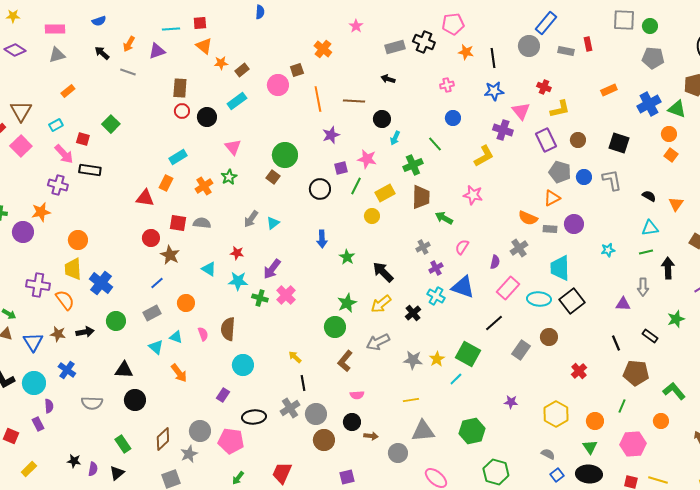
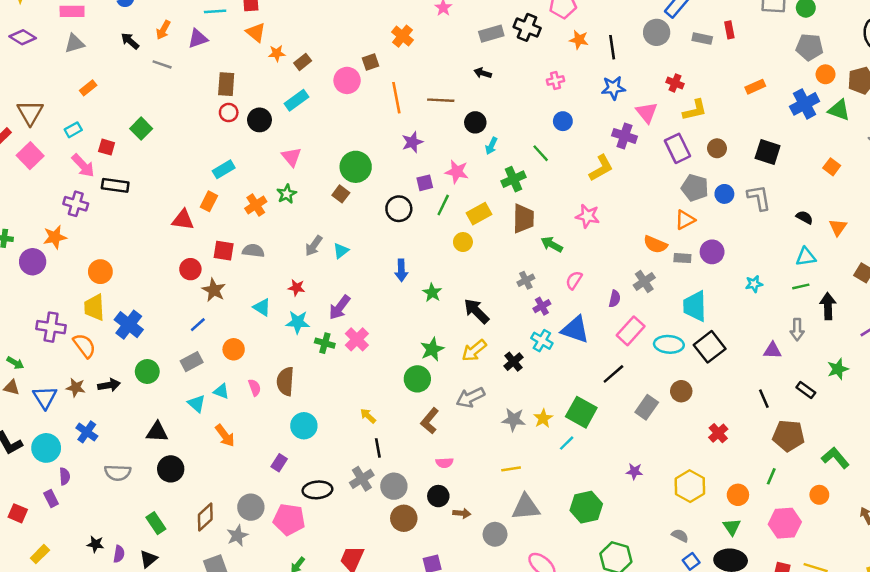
orange circle: (669, 134) -> (826, 74), moved

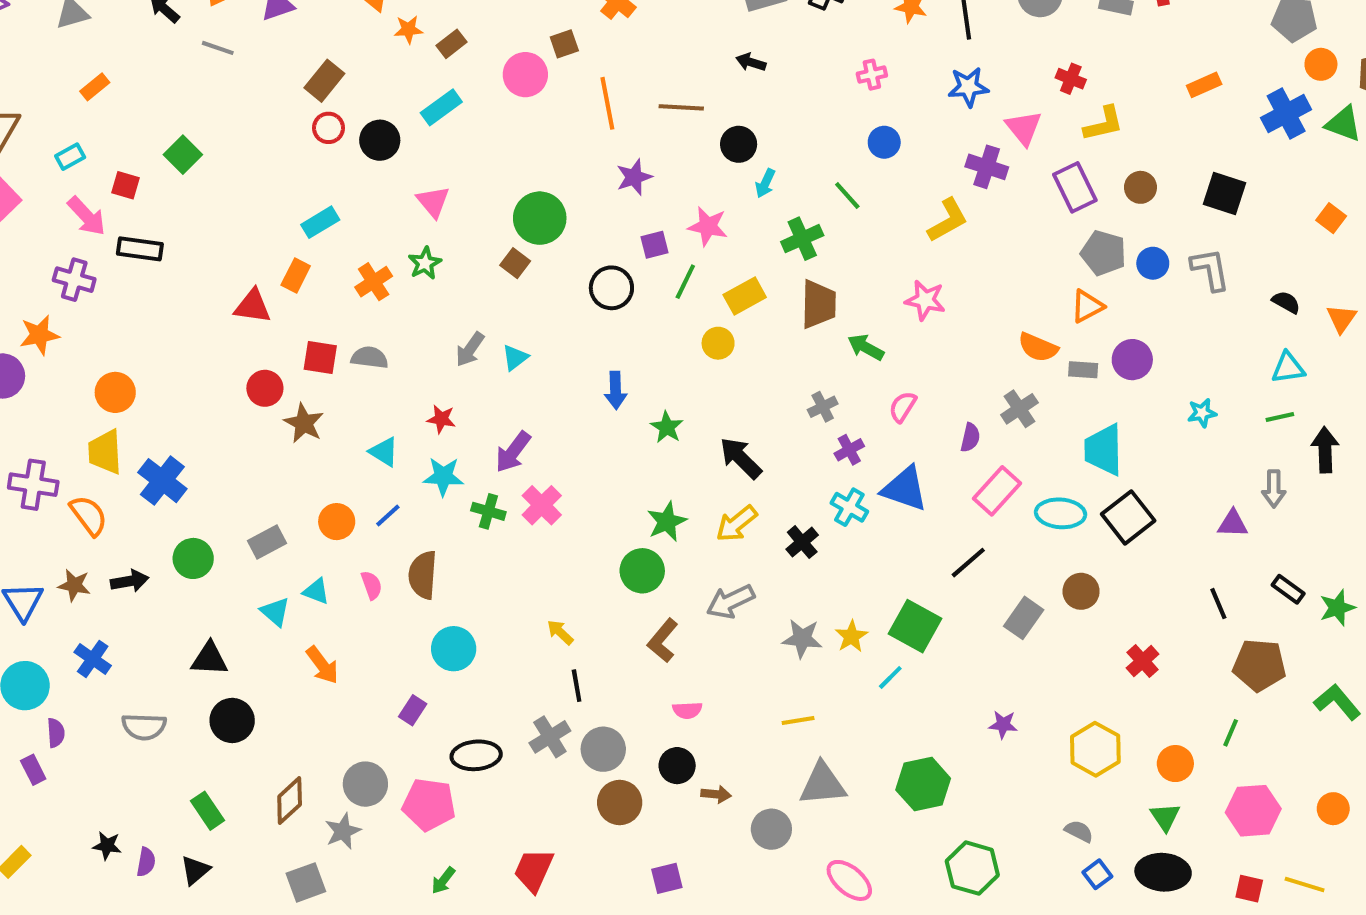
brown rectangle: (226, 84) -> (324, 81), turned 35
blue line: (198, 325) -> (388, 515), moved
green star: (838, 369) -> (1337, 608), moved
orange circle: (819, 495) -> (1333, 809), moved

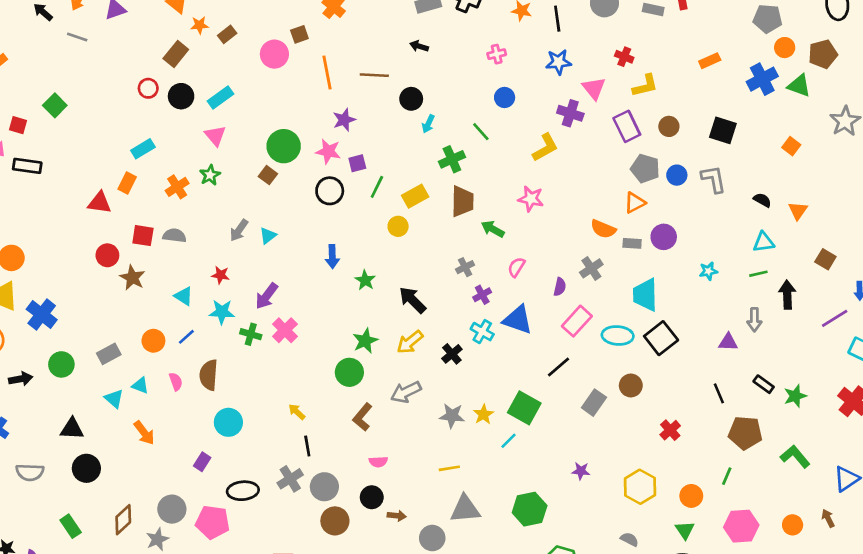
brown rectangle: (324, 81) -> (176, 54), moved
cyan rectangle: (441, 107) -> (221, 97), moved
pink star: (708, 226) -> (328, 151), moved

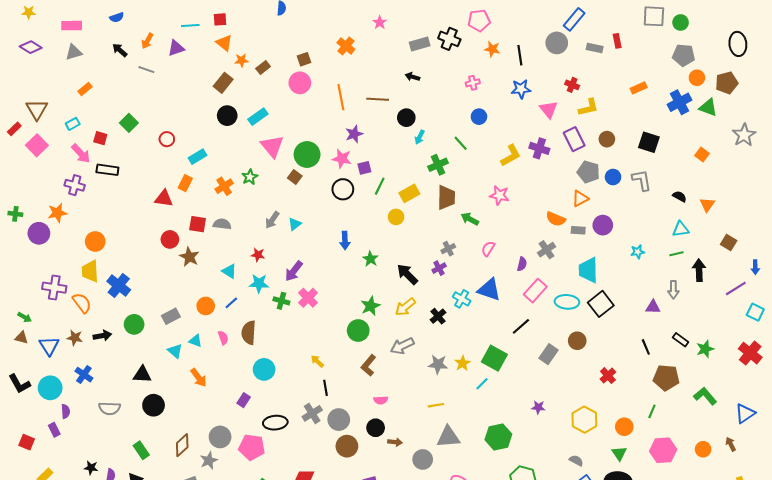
brown square: (299, 34) -> (304, 59), moved
red circle: (148, 88) -> (167, 139), moved
purple cross: (570, 113) -> (539, 148), moved
pink triangle: (215, 136) -> (272, 146), moved, size x1.4
purple cross: (482, 295) -> (439, 268), moved

